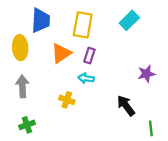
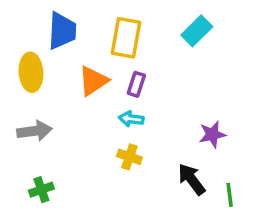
purple star: (146, 74) -> (212, 134), moved
gray arrow: (22, 86) -> (34, 131), turned 85
yellow cross: (67, 100) -> (129, 157), moved
black arrow: (126, 106) -> (192, 179), moved

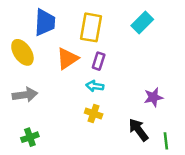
yellow ellipse: (31, 72) -> (22, 52), turned -30

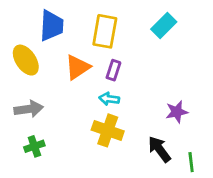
yellow cross: (94, 113) -> (108, 130), size x1.5
green cross: (30, 137) -> (34, 146), moved

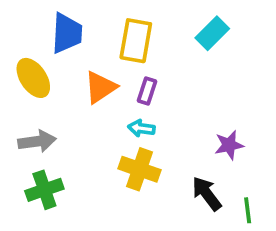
green cross: (34, 146) -> (44, 190), size x1.4

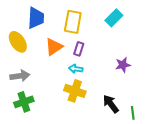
purple star: (229, 145) -> (123, 65), moved

